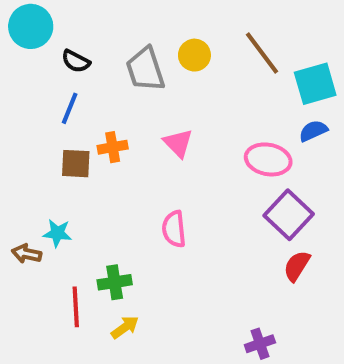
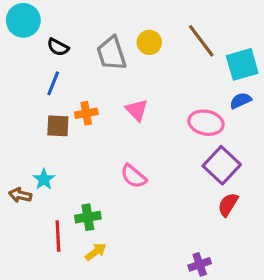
pink semicircle: (174, 229) -> (134, 176), turned -44
cyan star: (57, 233) -> (44, 179), turned 30

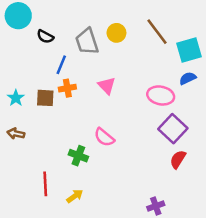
blue line: (53, 83) -> (61, 65), moved
cyan star: (44, 179) -> (16, 98), moved
brown arrow: (20, 195) -> (16, 134), moved
green cross: (88, 217) -> (78, 156), moved, turned 30

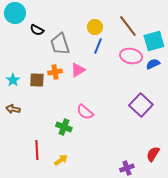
gray trapezoid: (87, 41) -> (60, 44), moved
blue line: (61, 65) -> (98, 46), moved
pink triangle: (107, 86) -> (78, 70), moved, turned 42
pink ellipse: (161, 95) -> (131, 56), moved
red semicircle: (178, 159) -> (153, 154), moved

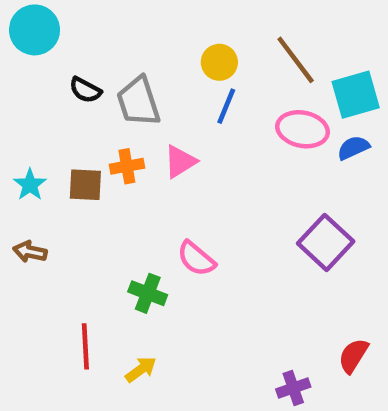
black semicircle: (37, 30) -> (85, 90), moved

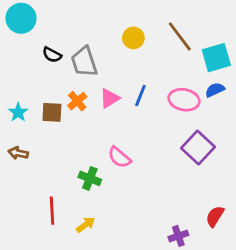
blue line: (226, 106) -> (140, 95), moved
pink ellipse: (303, 129) -> (184, 100), moved
orange cross: (127, 166) -> (77, 101), turned -30

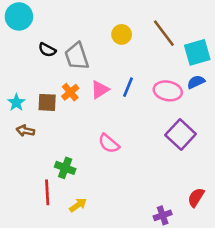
brown arrow: (18, 153) -> (25, 131), moved
green cross: (90, 178) -> (65, 168), moved

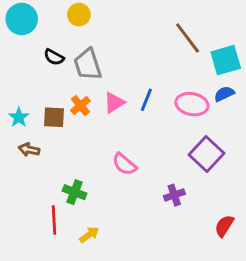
yellow circle: (122, 34) -> (79, 15), moved
purple cross: (163, 215) -> (174, 195), moved

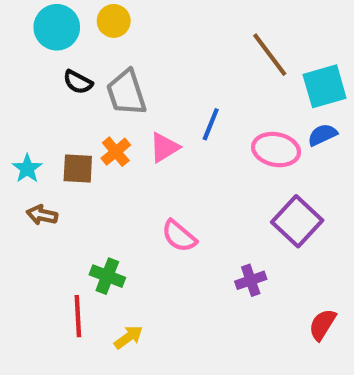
cyan circle: (22, 19) -> (57, 27), moved
blue line: (146, 100) -> (211, 124), moved

